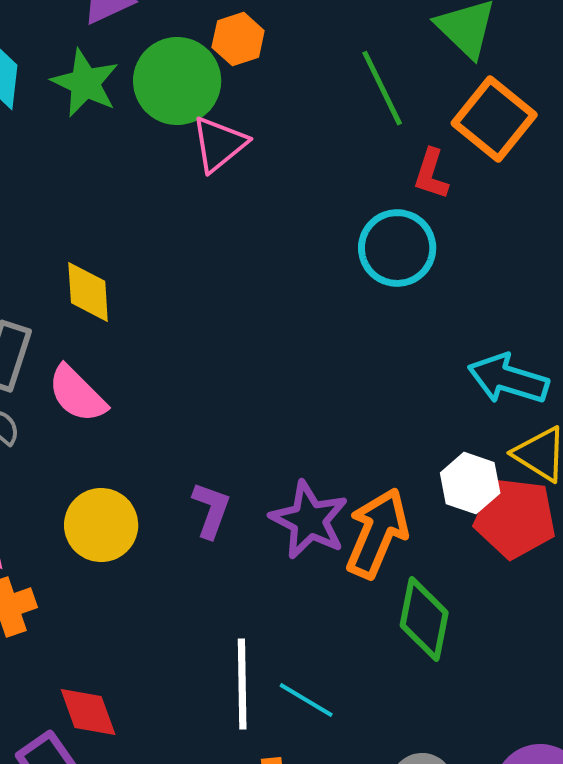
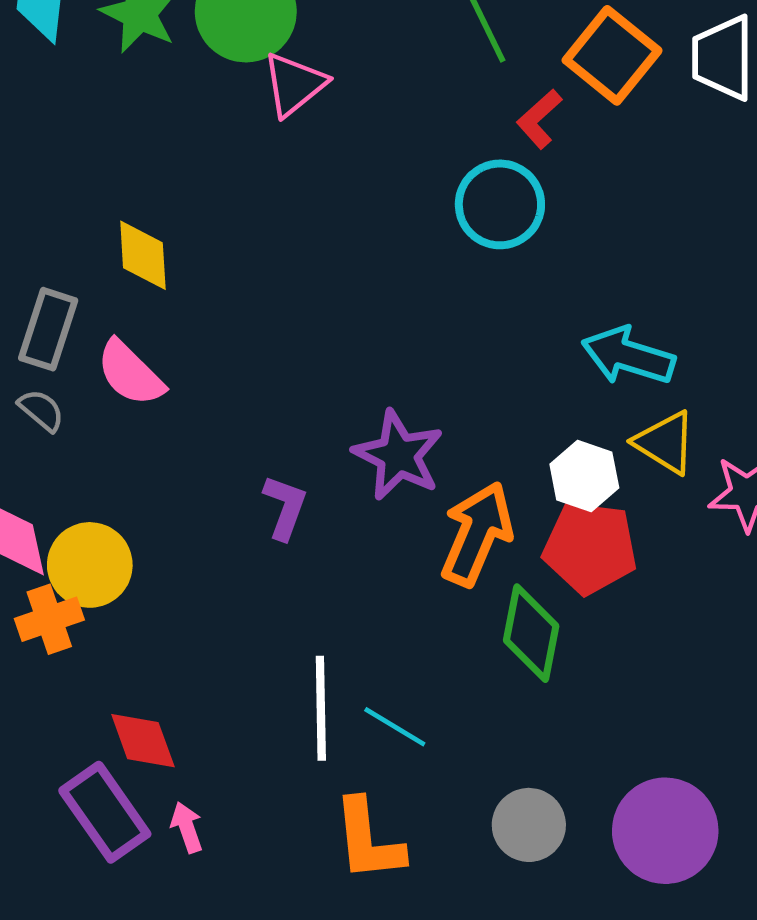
red L-shape: (431, 174) -> (539, 119), turned 30
red pentagon: (515, 518) -> (590, 548), moved
purple star: (309, 520) -> (398, 455), moved
yellow circle: (101, 525) -> (90, 565), moved

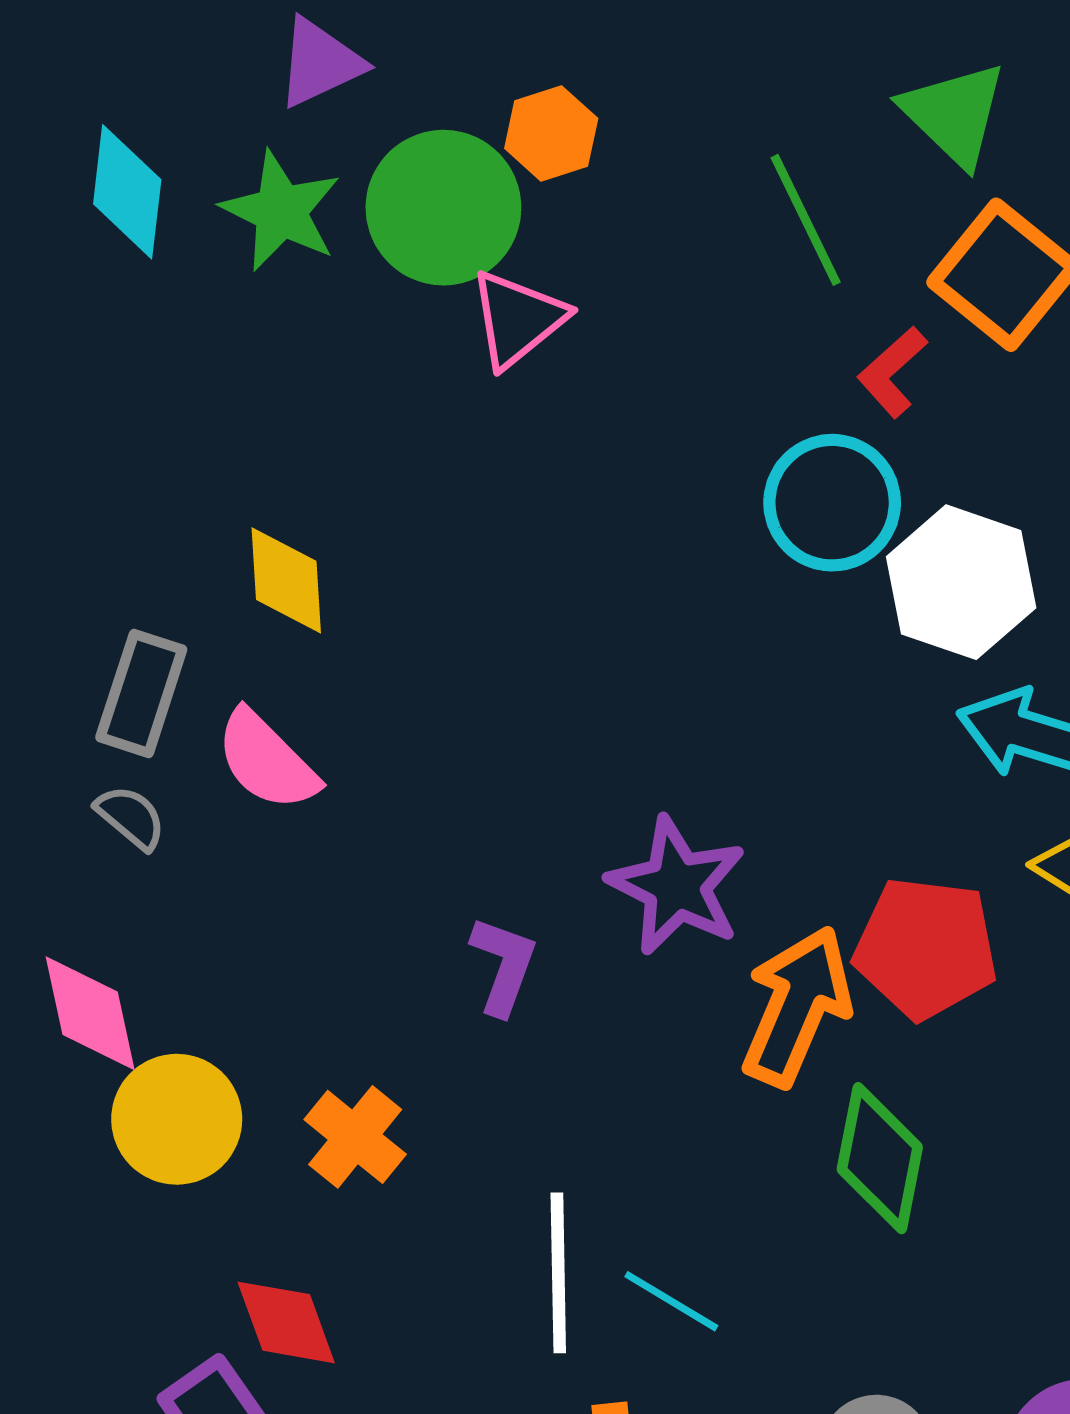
white hexagon: (584, 476) -> (961, 582), moved, size x1.4
red pentagon: (590, 548) -> (926, 948), moved
yellow circle: (90, 565) -> (177, 1119), moved
orange cross: (49, 619) -> (355, 1137), moved, turned -32

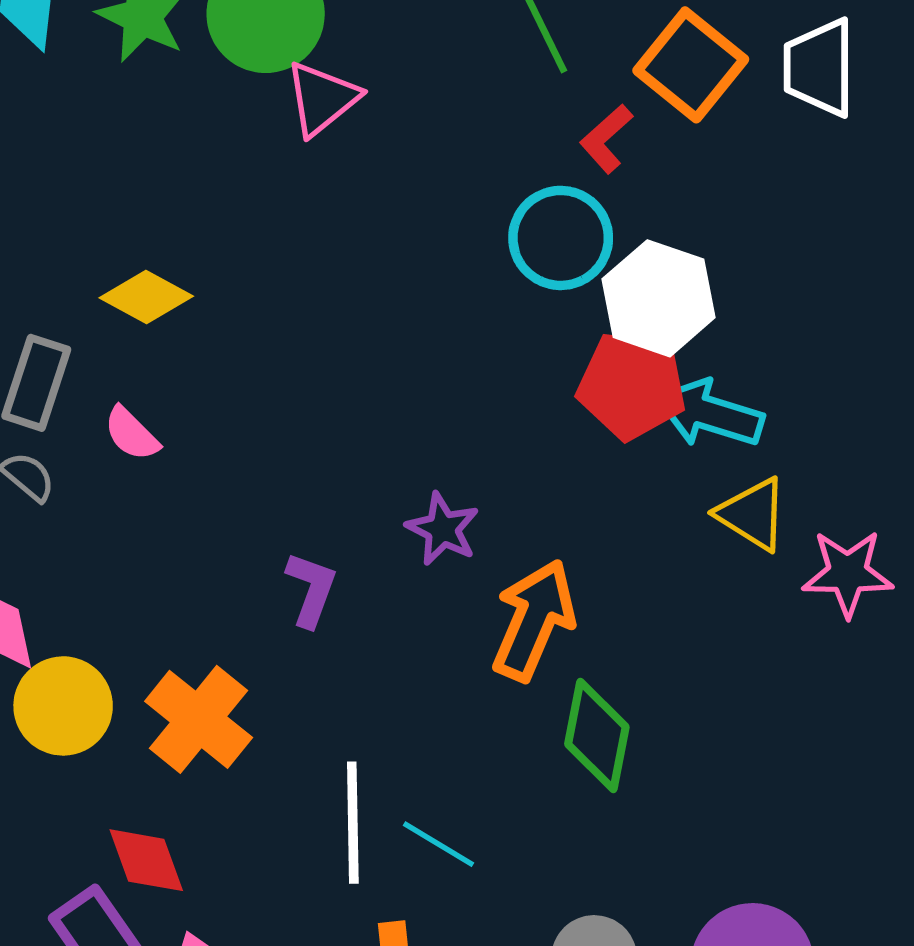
yellow diamond: (286, 580) -> (146, 297), turned -58
pink semicircle: (267, 761) -> (131, 434), size x0.7
purple star: (677, 886) -> (443, 529), size x0.7
red pentagon: (926, 948) -> (632, 385), moved
orange cross: (355, 1137) -> (199, 719), size x1.4

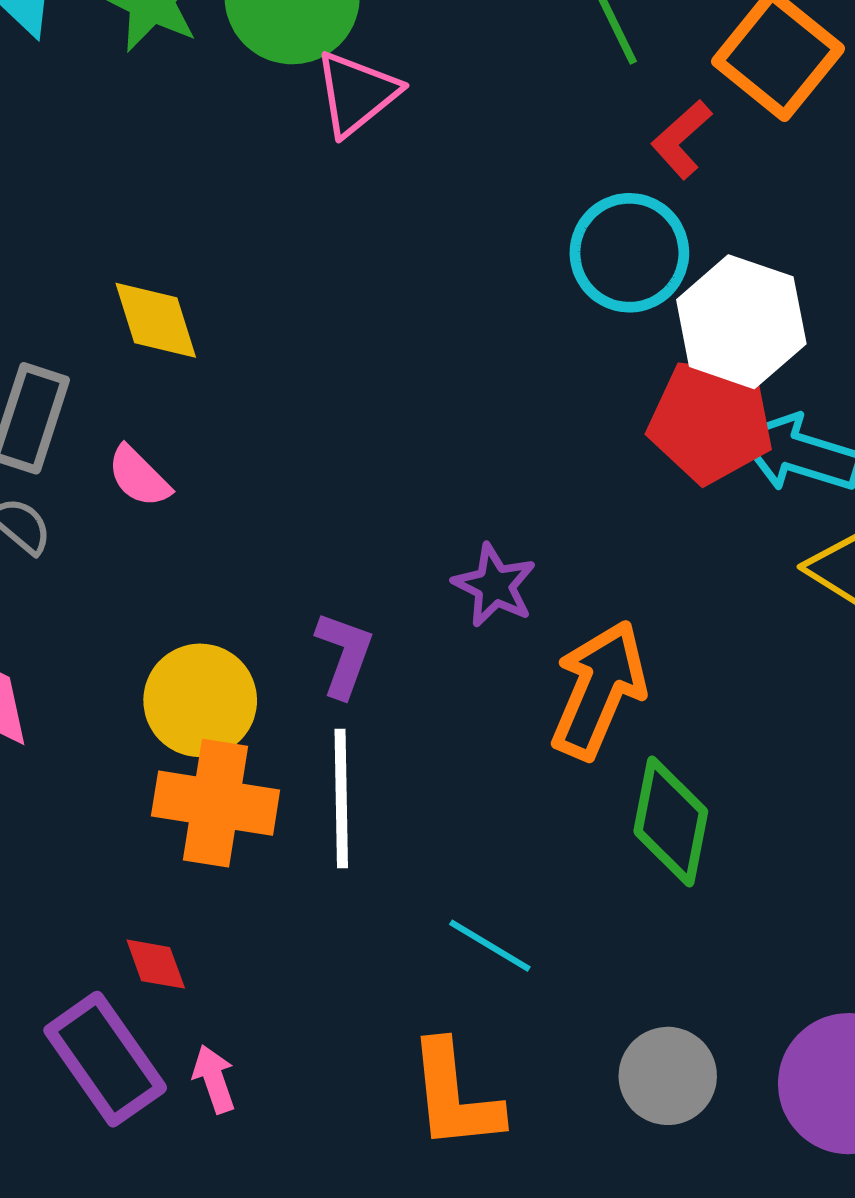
yellow diamond: (146, 297) -> (156, 320), turned 44
yellow circle: (63, 706) -> (200, 700), moved
orange cross: (199, 719) -> (216, 803), turned -30
white line: (353, 823) -> (341, 798), moved
red diamond: (146, 860) -> (156, 964), size x0.7

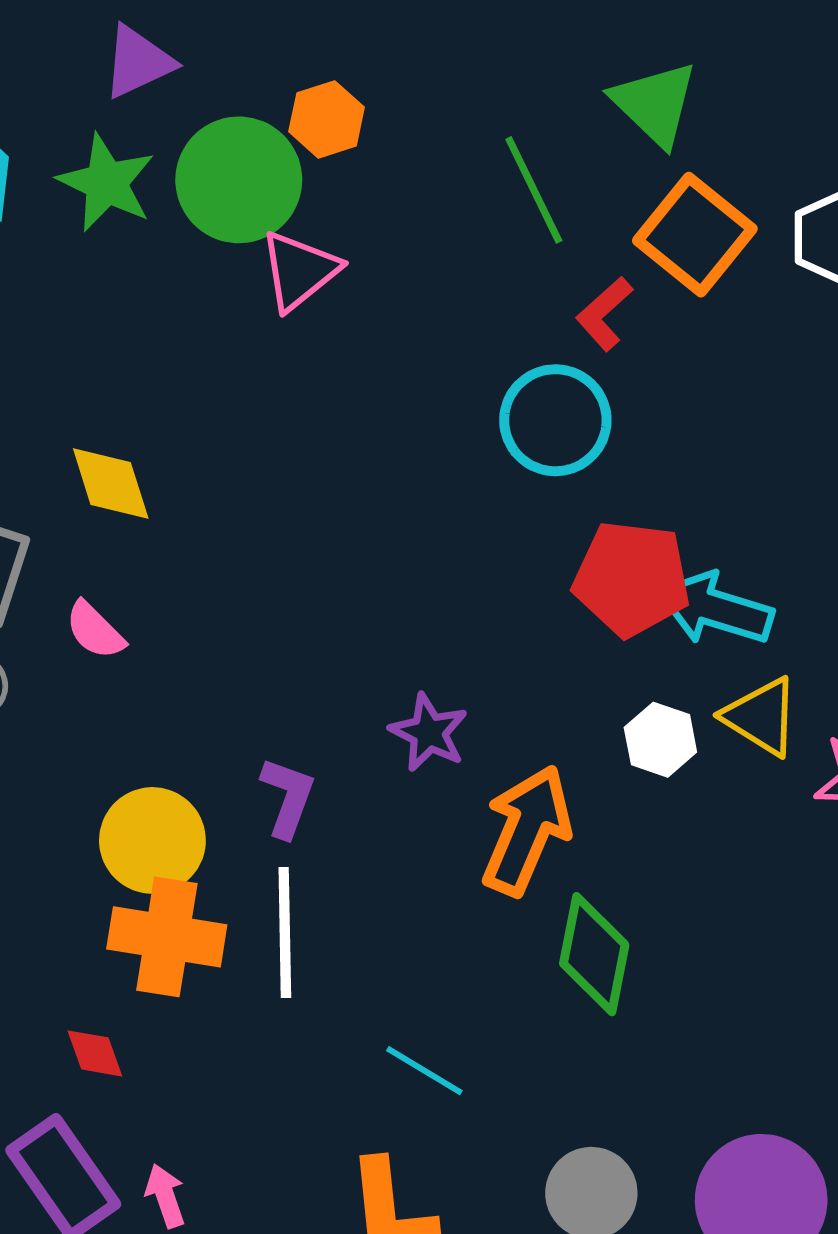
white hexagon: (741, 322) -> (660, 740), moved, size x0.6
red diamond: (156, 964) -> (95, 1053), moved

